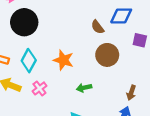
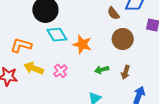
cyan diamond: (29, 61) -> (57, 35), moved, turned -60
brown arrow: (131, 93) -> (125, 72), moved

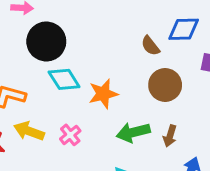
orange star: (82, 44) -> (103, 94), turned -30
green arrow: (102, 70) -> (133, 132), size x1.5

